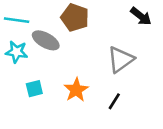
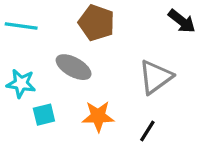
gray ellipse: (46, 40) -> (74, 67), moved
cyan star: (17, 52) -> (21, 84), moved
orange star: (76, 90) -> (98, 116), turned 30

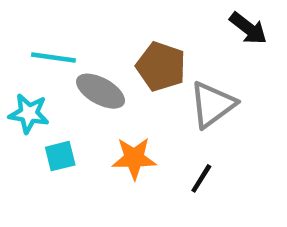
brown pentagon: (96, 23) -> (161, 66), moved
cyan line: (21, 26) -> (53, 58), moved

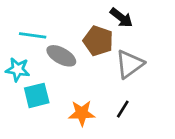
black arrow: (248, 28) -> (121, 18), moved
cyan square: (60, 156) -> (37, 95), size x1.4
orange star: (134, 158) -> (82, 113), moved

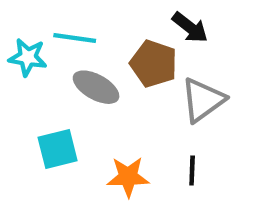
cyan line: (33, 35) -> (75, 38), moved
cyan star: (18, 70) -> (28, 57), moved
black line: (123, 109) -> (192, 170), turned -30

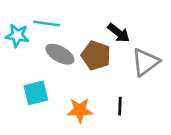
black arrow: (190, 27) -> (119, 33), moved
brown pentagon: (154, 64) -> (96, 55), moved
gray triangle: (203, 100) -> (145, 62), moved

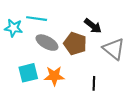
gray triangle: (145, 62) -> (114, 49), turned -45
orange star: (80, 110) -> (54, 76), moved

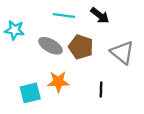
cyan line: (37, 19) -> (64, 15), moved
black arrow: (93, 26) -> (100, 15), moved
cyan square: (28, 73) -> (30, 93), moved

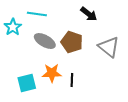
cyan line: (64, 15) -> (37, 14), moved
cyan star: (15, 30) -> (13, 27), turned 30
black line: (101, 90) -> (72, 80), moved

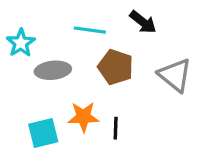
cyan line: (37, 14) -> (90, 30), moved
gray ellipse: (45, 41) -> (53, 70), moved, turned -35

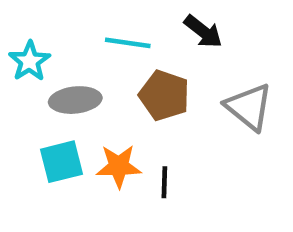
cyan square: (43, 133) -> (62, 162), moved

